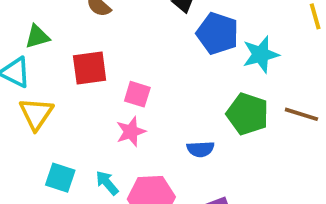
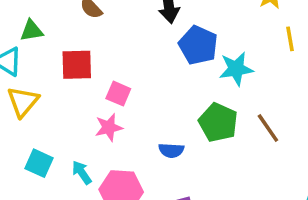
brown line: (301, 114) -> (268, 128), turned 32

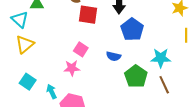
red square: (77, 65) -> (88, 15), moved
cyan star: (236, 69) -> (161, 58), moved
blue semicircle: (171, 150) -> (114, 56), moved

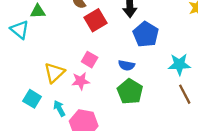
red square: (88, 15) -> (96, 20), turned -36
yellow triangle: (25, 44) -> (54, 73), moved
green pentagon: (136, 76) -> (130, 91), moved

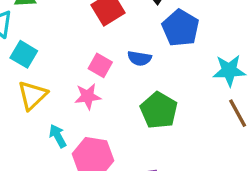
blue semicircle: (127, 65) -> (139, 58), moved
yellow triangle: (54, 73) -> (32, 95), moved
cyan square: (32, 99) -> (24, 54), moved

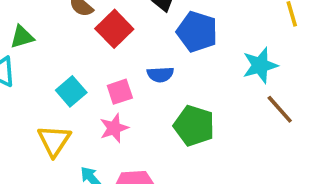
cyan square: (24, 54) -> (71, 91), moved, turned 32
pink square: (100, 65) -> (120, 92), turned -35

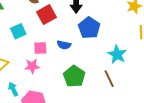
cyan star: (260, 65) -> (117, 54), turned 30
cyan square: (71, 91) -> (18, 31), moved
brown line: (280, 109) -> (109, 79), moved

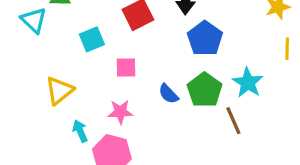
blue semicircle: (64, 45) -> (168, 94), moved, turned 32
pink star: (32, 66) -> (120, 112), moved
green pentagon: (74, 76) -> (205, 90), moved

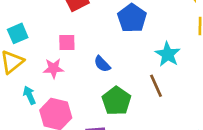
cyan square: (92, 39) -> (18, 33), moved
green pentagon: (205, 90) -> (116, 101), moved
pink star: (120, 112) -> (54, 68), moved

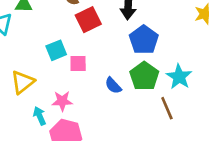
cyan square: (18, 33) -> (56, 50), moved
pink star: (54, 68) -> (62, 101), moved
green pentagon: (116, 101) -> (144, 76), moved

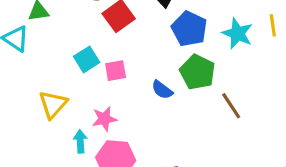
cyan star: (179, 77) -> (238, 33), moved
cyan arrow: (40, 116) -> (80, 141), turned 30

